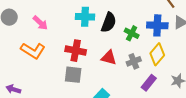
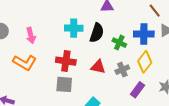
pink arrow: (40, 23) -> (31, 36), turned 35

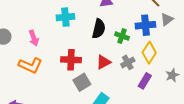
cyan cross: (74, 28) -> (65, 17), moved
red triangle: (98, 67) -> (103, 62), turned -35
gray square: (64, 84) -> (82, 82), moved, turned -30

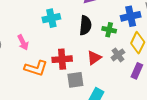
orange L-shape: (30, 65) -> (36, 68), moved
gray square: (82, 82) -> (75, 80), turned 30

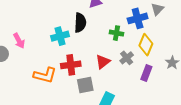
cyan cross: (51, 18) -> (60, 36), moved
black semicircle: (85, 25) -> (80, 23), moved
pink arrow: (23, 42) -> (19, 41), moved

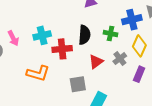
black semicircle: (80, 23) -> (84, 35), moved
cyan cross: (60, 36) -> (42, 35), moved
red cross: (71, 65) -> (62, 49), moved

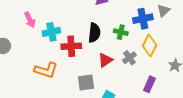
pink arrow: (13, 38) -> (30, 20), moved
purple rectangle: (139, 74) -> (149, 84), moved

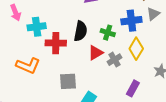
red triangle: (105, 60) -> (96, 53), moved

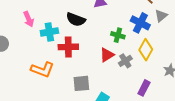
blue cross: (131, 21) -> (140, 23), turned 36
black semicircle: (81, 31) -> (76, 19), moved, turned 102

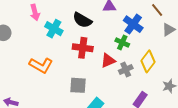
blue cross: (140, 23) -> (133, 24), moved
cyan cross: (49, 32) -> (54, 29), turned 30
red cross: (68, 47) -> (83, 48), moved

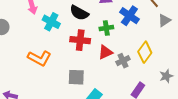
green cross: (122, 42) -> (106, 28), moved, turned -32

